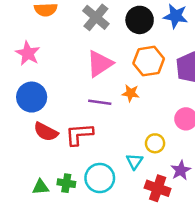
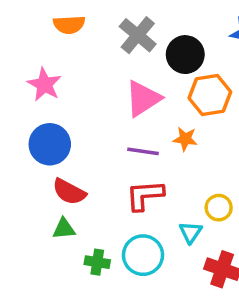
black circle: (140, 20) -> (185, 55), moved
red L-shape: (79, 134) -> (145, 195), moved
green triangle: (41, 187) -> (64, 229), moved

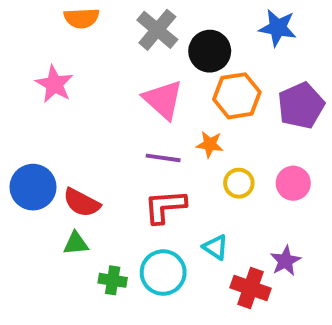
pink triangle: (143, 99) -> (163, 100), turned -45
blue circle: (50, 144) -> (33, 187), moved
yellow circle: (219, 208) -> (239, 183), moved
cyan triangle: (191, 232) -> (216, 247), turned -30

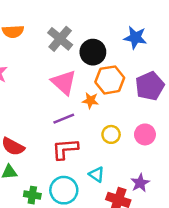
orange star: (210, 144) -> (90, 101), moved
purple line: (163, 158) -> (64, 119), turned -30

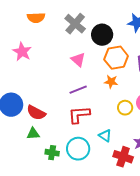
pink triangle: (64, 82) -> (78, 60), size x0.7
orange star: (90, 101) -> (111, 82), moved
yellow circle: (111, 134) -> (125, 108), moved

